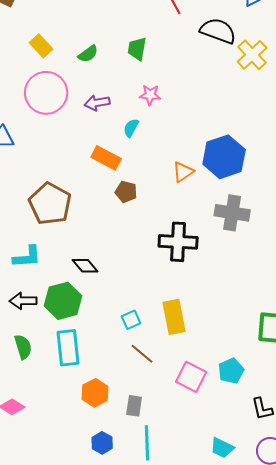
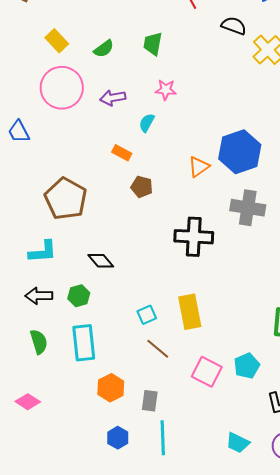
black semicircle: (218, 31) -> (234, 26), size x0.7
orange rectangle: (106, 158) -> (122, 153), size x0.7
green hexagon: (63, 301) -> (79, 296), size x0.6

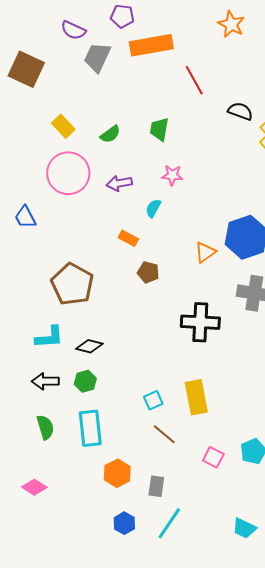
black diamond: (101, 261) -> (89, 346), moved, turned -36
pink square: (207, 372) -> (213, 457), size x0.7
cyan line: (163, 438) -> (169, 523), turned 36

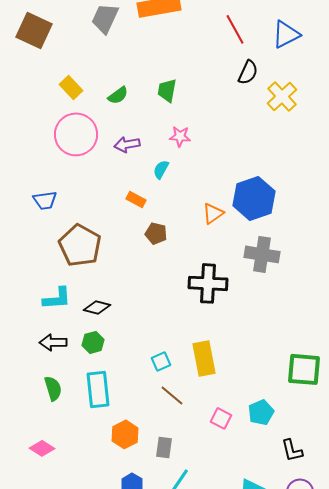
red line: (194, 80) -> (235, 29), moved
black semicircle: (240, 111) -> (248, 72), turned 95
blue trapezoid: (25, 217) -> (45, 200), moved, turned -70

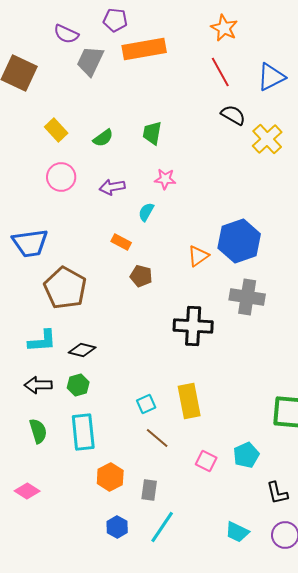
black semicircle: (248, 72) -> (233, 115), turned -85
pink circle: (76, 134) -> (61, 177), size x0.7
blue trapezoid: (45, 200) -> (30, 243), size x1.5

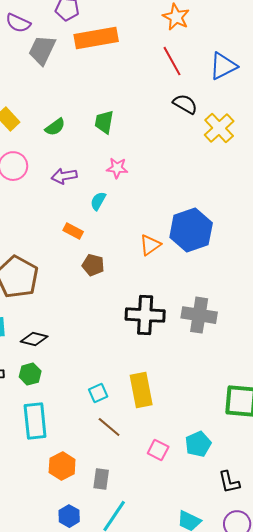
gray cross: (247, 297) -> (199, 315), moved

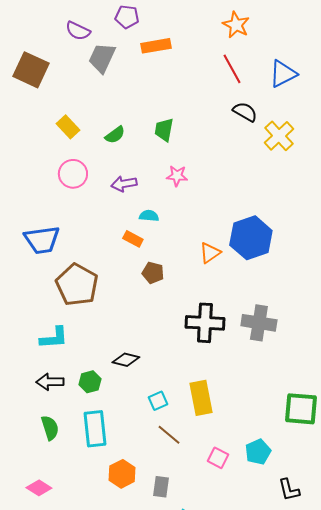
orange rectangle: (96, 38) -> (156, 46), size x0.7
cyan semicircle: (98, 201) -> (149, 216), moved, turned 66
black diamond: (34, 339) -> (126, 360), moved

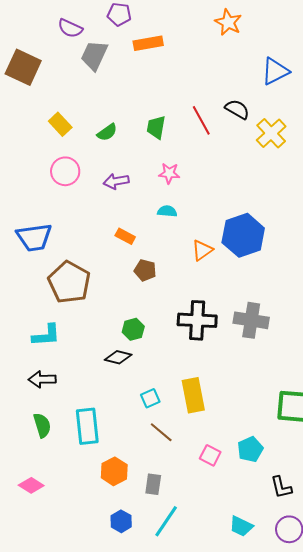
red line: (232, 69) -> (201, 120), moved
cyan semicircle: (149, 216) -> (167, 211), moved
green hexagon: (90, 382) -> (133, 329), moved

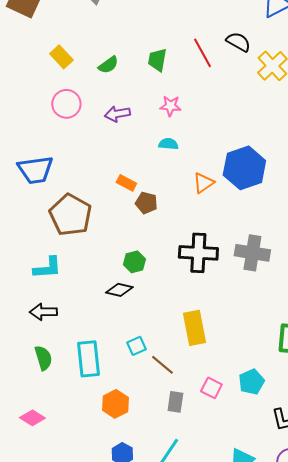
orange rectangle: (125, 236) -> (126, 183), moved
cyan square: (150, 398) -> (136, 346), moved
gray rectangle: (153, 484) -> (175, 402), moved

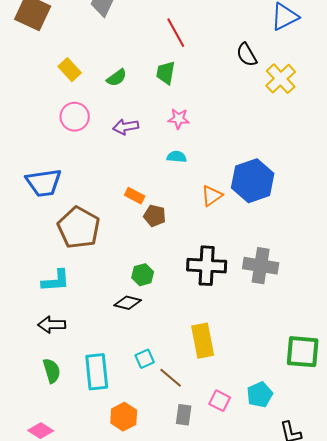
black semicircle: (238, 42) -> (247, 55), turned -150
red line: (202, 53) -> (176, 33), moved

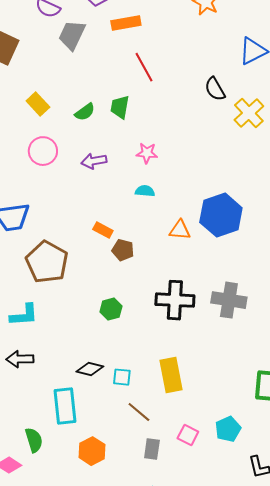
green trapezoid: (166, 73) -> (120, 107), moved
orange triangle: (212, 196) -> (180, 230), turned 40
black diamond: (128, 303) -> (90, 369), moved
cyan square: (145, 359) -> (122, 377), moved, turned 30
green semicircle: (52, 371) -> (34, 440), moved

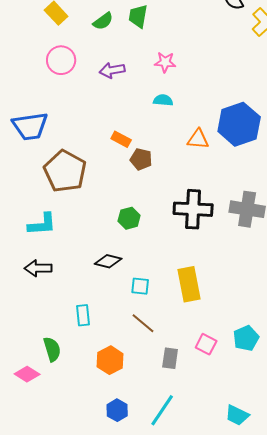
black diamond: (90, 369) -> (108, 261), moved
cyan rectangle: (65, 406) -> (83, 315), size x0.6
brown line: (139, 412) -> (143, 323), moved

